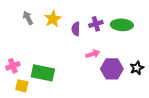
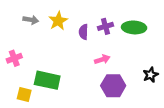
gray arrow: (28, 18) -> (31, 20), turned 128
pink cross: (13, 66) -> (14, 58), moved
purple hexagon: (112, 69) -> (113, 86), moved

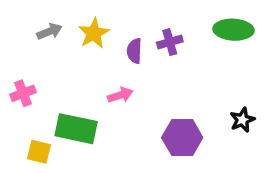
gray arrow: (31, 20) -> (50, 31), turned -32
green ellipse: (134, 27) -> (233, 30), moved
pink arrow: (102, 59) -> (120, 95), moved

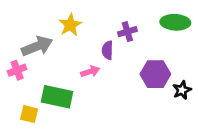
gray arrow: (50, 31) -> (37, 46), moved, size x1.6
purple semicircle: (134, 51) -> (107, 50), moved
purple hexagon: (182, 138) -> (155, 74), moved

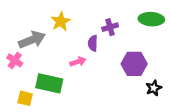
pink cross: (17, 70) -> (15, 60), turned -35
black star: (182, 90) -> (154, 88), moved

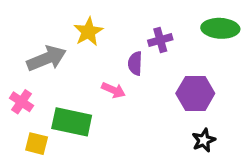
pink cross: (15, 60) -> (22, 102), moved
pink arrow: (78, 62) -> (113, 90), turned 42
black star: (154, 88) -> (204, 140), moved

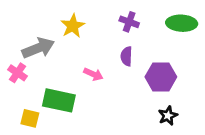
purple cross: (160, 40) -> (129, 22), moved, turned 36
purple semicircle: (135, 63) -> (126, 56), moved
pink cross: (22, 102) -> (17, 73), moved

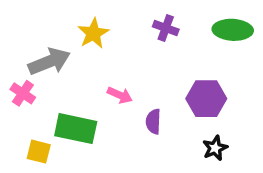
purple semicircle: (126, 56) -> (153, 122), moved

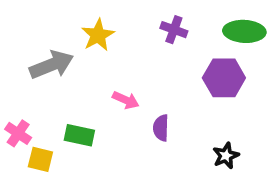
pink cross: (23, 93) -> (18, 133), moved
purple hexagon: (206, 99) -> (224, 78), moved
green rectangle: (76, 129) -> (79, 135), size x0.7

